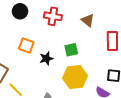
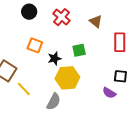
red cross: (53, 16) -> (61, 17), turned 30
yellow hexagon: (75, 77) -> (67, 78), moved

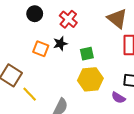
brown triangle: (96, 21) -> (117, 19), moved, size x1.5
black star: (54, 58) -> (60, 44), moved
yellow hexagon: (67, 78) -> (90, 79), moved

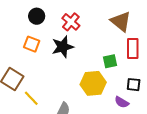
black star: (60, 44) -> (63, 47), size x1.5
orange square: (41, 49) -> (32, 44), moved
green square: (87, 54) -> (110, 61), moved

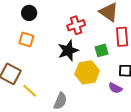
red cross: (71, 22) -> (76, 25), moved, turned 36
black star: (63, 47) -> (68, 51), moved

